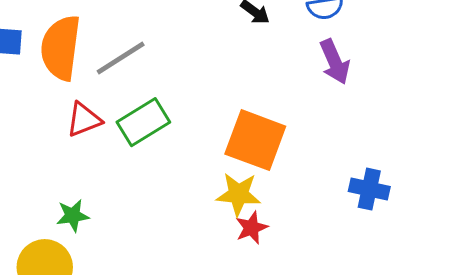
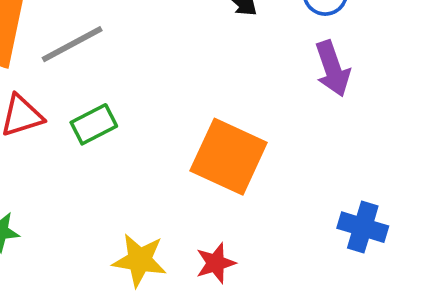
green rectangle: (143, 122) -> (94, 124), size x0.7
yellow star: (238, 194) -> (140, 260), moved

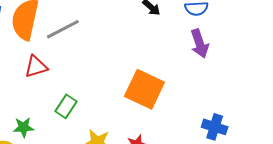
green rectangle: (94, 124) -> (66, 106), moved, turned -30

